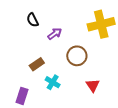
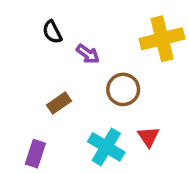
purple arrow: (55, 34) -> (88, 54), turned 72
cyan cross: (53, 82) -> (106, 147), moved, size x1.5

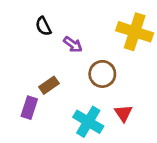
yellow cross: (162, 39) -> (135, 32), turned 32
purple rectangle: (35, 154) -> (29, 108), moved

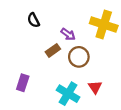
purple arrow: (73, 44) -> (68, 34), moved
brown rectangle: (49, 85) -> (53, 50), moved

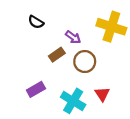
black semicircle: (33, 20) -> (36, 22), turned -32
purple rectangle: (23, 83) -> (36, 89), moved, turned 42

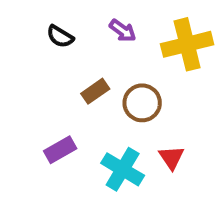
yellow cross: (111, 27) -> (187, 44), turned -32
purple arrow: (73, 37) -> (123, 31), moved

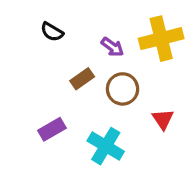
purple arrow: (123, 31) -> (112, 47), moved
red triangle: (171, 158) -> (163, 119), moved

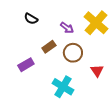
yellow cross: (161, 39) -> (96, 23), turned -35
purple rectangle: (52, 129) -> (26, 65), moved

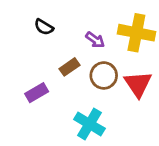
yellow cross: (96, 23) -> (136, 33), turned -30
red triangle: (97, 71) -> (138, 84), moved, size x1.5

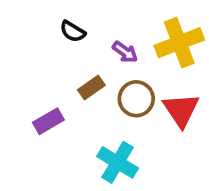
black semicircle: (44, 27) -> (73, 31), moved
yellow cross: (136, 33) -> (179, 43), turned -32

